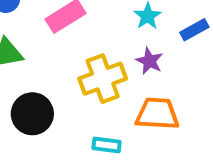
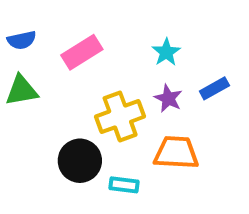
blue rectangle: (194, 30) -> (214, 88), moved
black circle: (32, 114) -> (80, 161), moved

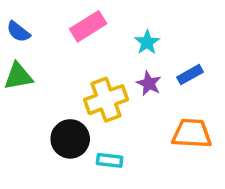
blue semicircle: (22, 40) -> (18, 32), turned 50
pink rectangle: (82, 52) -> (88, 26), moved
orange trapezoid: (176, 153) -> (192, 134), moved

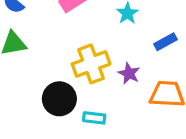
purple star: (149, 84) -> (129, 73), moved

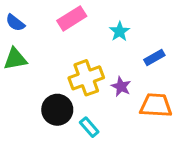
cyan rectangle: (94, 118) -> (89, 127), turned 42

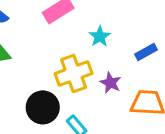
cyan star: (120, 31) -> (100, 37), moved

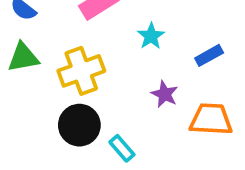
yellow cross: (74, 74) -> (81, 71), moved

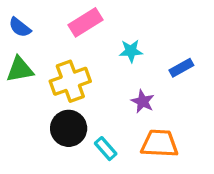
cyan star: (151, 36) -> (131, 51), turned 30
orange trapezoid: (211, 119) -> (159, 144), moved

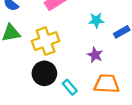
cyan star: (131, 51) -> (96, 20), moved

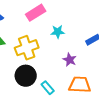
cyan star: (96, 20) -> (58, 32), moved

